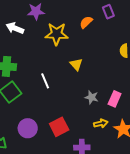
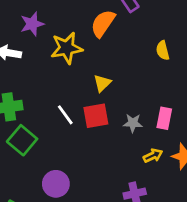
orange semicircle: (86, 22) -> (103, 23), size x1.5
yellow triangle: (76, 64) -> (102, 83), turned 40
red square: (59, 127) -> (96, 116), moved, turned 30

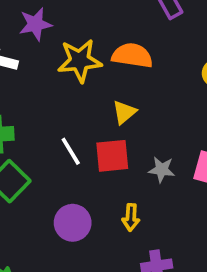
orange semicircle: (103, 23) -> (132, 56), moved, turned 60
yellow arrow: (153, 156) -> (131, 217), moved, turned 114
purple circle: (56, 184) -> (73, 223), moved

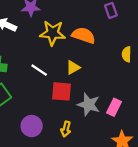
white line: (71, 151) -> (39, 70), moved, turned -35
gray star: (162, 170) -> (89, 104), size x1.5

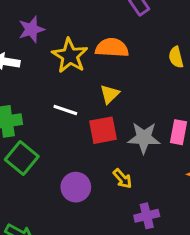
yellow star: (53, 33) -> (70, 56), turned -30
yellow arrow: (66, 129) -> (122, 179), turned -40

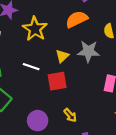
orange semicircle: (112, 48) -> (77, 19), moved, turned -30
gray star: (144, 138) -> (88, 51), moved

